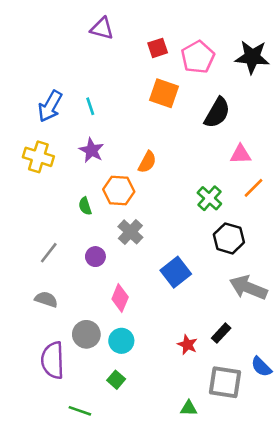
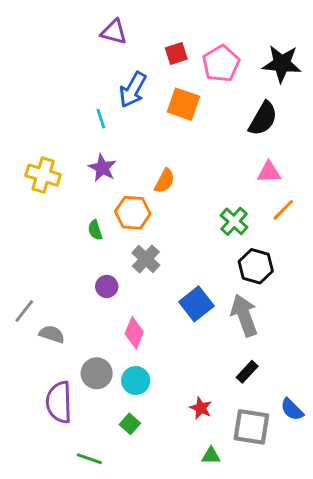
blue arrow: (50, 106) -> (133, 90), moved
black semicircle: (217, 113) -> (263, 119), moved
gray line: (49, 253) -> (24, 311), moved
gray arrow: (248, 288) -> (244, 315), moved, turned 48
red star: (187, 345) -> (201, 408), moved

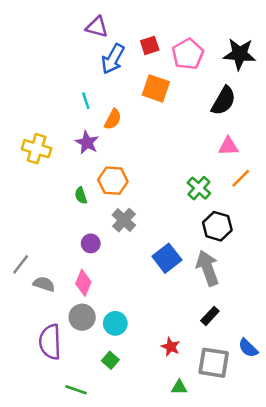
blue arrow: (133, 90) -> (113, 59), moved
orange semicircle: (165, 181) -> (113, 119), moved
pink diamond: (134, 333) -> (83, 283), moved

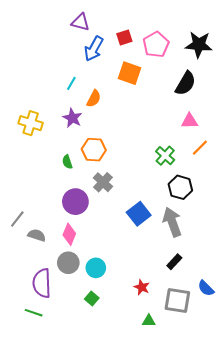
cyan line: (86, 101) -> (71, 83), turned 48
purple circle: (91, 243) -> (75, 202), size x1.6
green line: (76, 390) -> (34, 313), moved

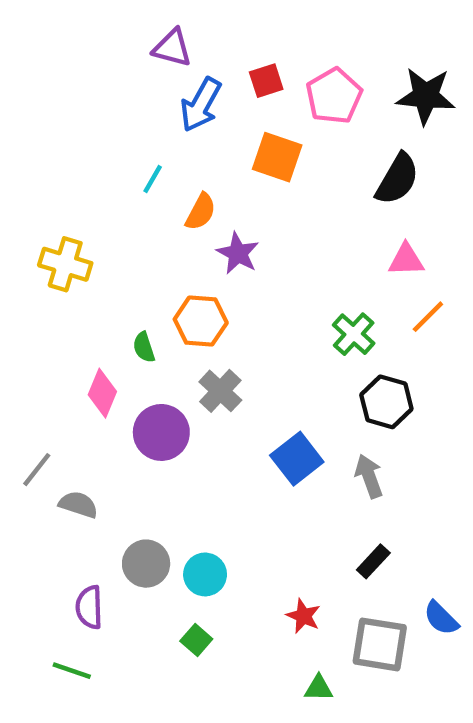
purple star: (72, 118) -> (238, 253), moved
gray arrow: (172, 222) -> (369, 476), size x0.7
pink diamond: (69, 234) -> (102, 393), moved
purple semicircle: (42, 283) -> (89, 607), size x0.7

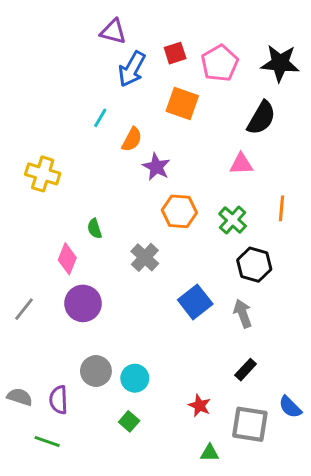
pink triangle: (406, 260) -> (241, 164), moved
orange line: (428, 317) -> (282, 208), turned -40
orange hexagon: (201, 321) -> (179, 211), moved
purple circle: (161, 432) -> (83, 303), moved
gray semicircle: (78, 505) -> (20, 397), moved

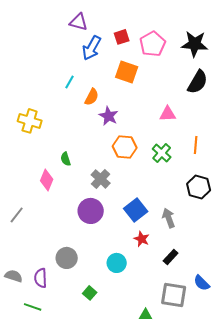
black semicircle: (261, 118) -> (198, 82), moved
black hexagon: (254, 265) -> (199, 187), moved
purple circle: (83, 303) -> (91, 211), moved
cyan circle: (135, 378) -> (117, 263), moved
red star: (200, 406) -> (142, 239), moved

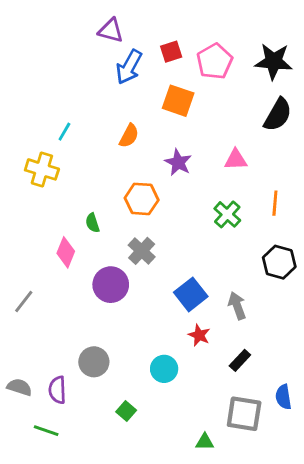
cyan line: (70, 82) -> (64, 132), moved
purple star: (109, 116) -> (178, 162), moved
orange hexagon: (125, 147) -> (142, 199), moved
purple circle: (91, 211) -> (111, 285), moved
blue semicircle: (202, 283) -> (283, 397), turned 36

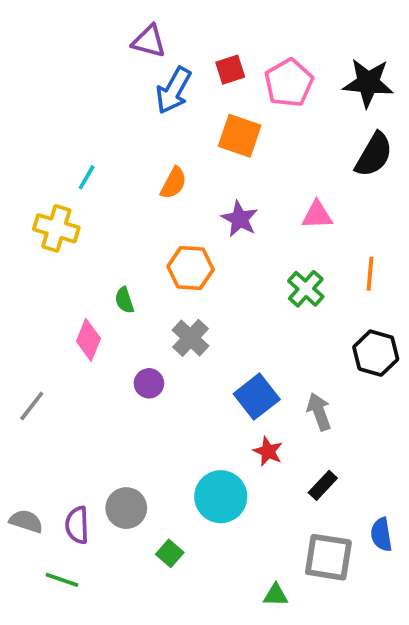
purple circle: (111, 285) -> (149, 383), size x0.6
gray circle: (94, 362) -> (126, 508), moved
cyan circle: (164, 369) -> (221, 497), size x1.4

